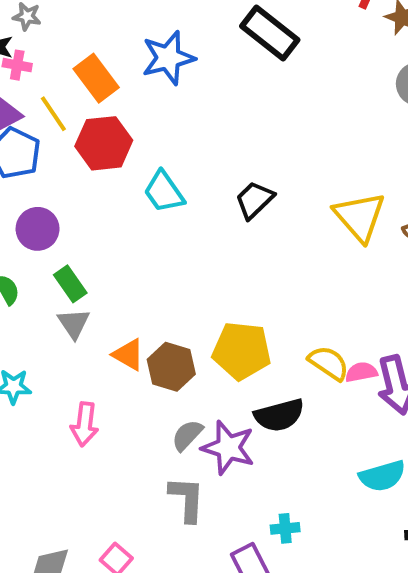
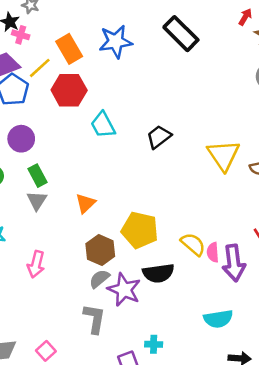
yellow line: (53, 114) -> (40, 68), turned 75
orange triangle: (128, 355) -> (85, 203), moved, turned 40
brown hexagon: (171, 367) -> (100, 250), moved
pink semicircle: (361, 372) -> (213, 252), turned -90

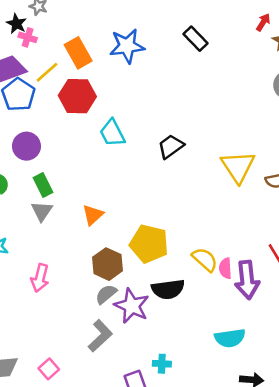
black rectangle: (181, 34) -> (196, 39), size x0.7
gray L-shape: (94, 319) -> (100, 336), turned 36

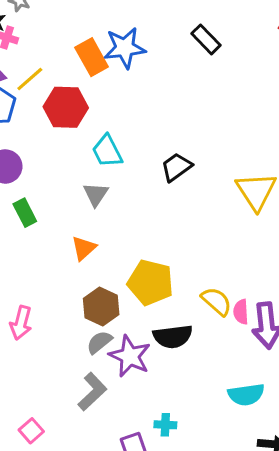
orange rectangle: (78, 53) -> (92, 57), moved
gray triangle: (42, 211) -> (96, 194), moved

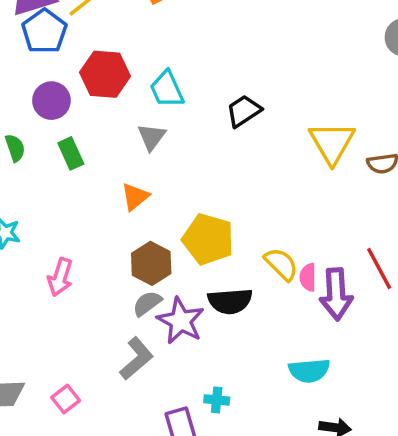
red hexagon: (66, 107) -> (105, 74), moved

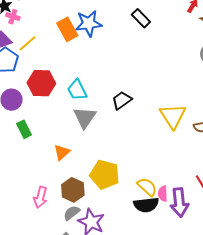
gray triangle: (152, 137) -> (85, 117), moved, size x1.4
pink arrow: (60, 277) -> (40, 197), moved
black semicircle: (230, 301) -> (146, 205), moved

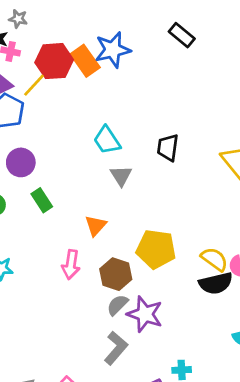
red hexagon: (41, 83) -> (54, 61), moved
black trapezoid: (122, 100) -> (168, 148), turned -40
gray triangle: (85, 117) -> (121, 176), size x0.7
pink arrow: (40, 197) -> (71, 265), moved

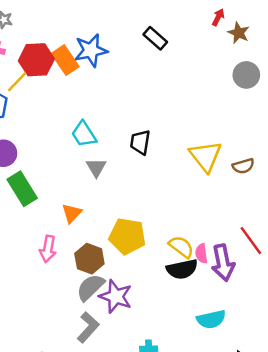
green rectangle: (42, 200) -> (22, 189), size x1.5
gray semicircle: (117, 305) -> (90, 287), size x1.4

